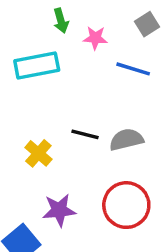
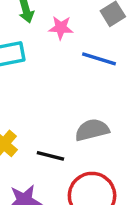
black line: (85, 134) -> (50, 156), moved

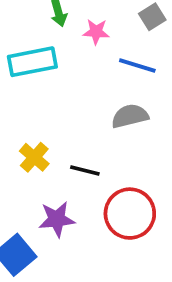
gray semicircle: (92, 130) -> (130, 116), moved

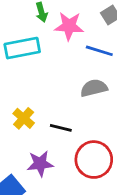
pink star: (96, 32) -> (69, 26), size x1.5

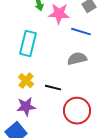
cyan rectangle: (22, 48) -> (28, 44), moved, turned -65
purple star: (40, 164) -> (26, 107), moved

